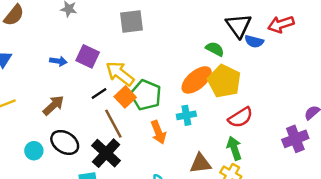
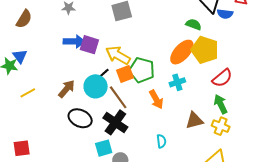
blue arrow: (58, 61) -> (74, 41), moved, size x1.5
orange square: (125, 97) -> (125, 74), turned 30
cyan circle: (34, 151) -> (96, 86), moved, size x1.5

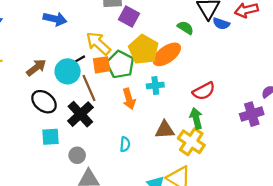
purple square: (89, 45) -> (129, 16), moved
yellow pentagon: (205, 50) -> (143, 50), moved
yellow cross: (221, 126) -> (191, 142), size x1.4
cyan square: (104, 148) -> (50, 137), moved

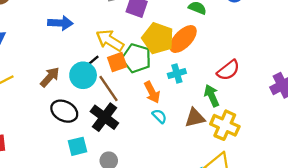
green arrow: (196, 118) -> (212, 96), moved
cyan semicircle: (125, 144) -> (159, 116), moved, turned -40

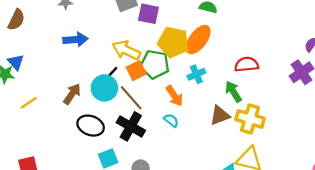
red semicircle: (228, 70) -> (247, 64), turned -140
cyan semicircle: (159, 116) -> (171, 120), moved

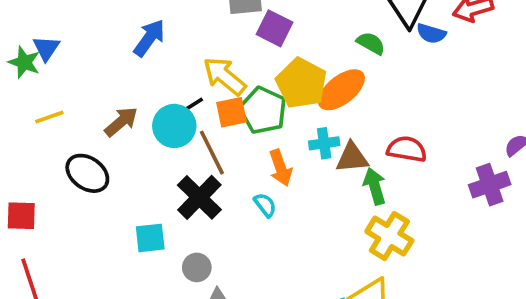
blue arrow: (75, 40) -> (149, 38), turned -65
brown triangle: (220, 115) -> (352, 158), moved
black ellipse: (91, 126) -> (87, 173), moved

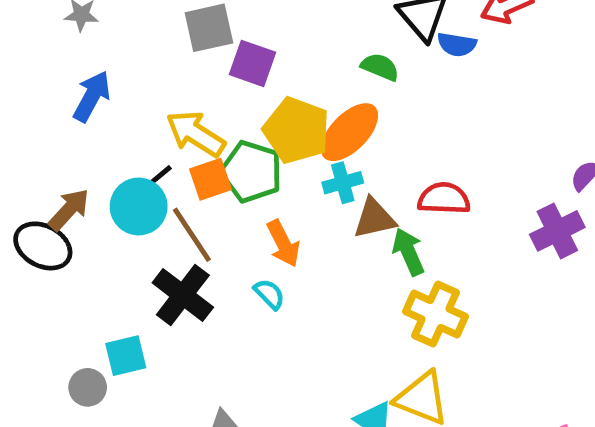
cyan cross: (324, 143) -> (343, 183), moved
black ellipse: (87, 173) -> (43, 246), moved
gray circle: (197, 267) -> (88, 387), moved

